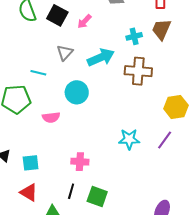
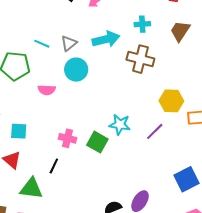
brown trapezoid: (161, 29) -> (180, 31), moved
gray triangle: (65, 53) -> (69, 43), moved
green square: (97, 196) -> (97, 142), moved

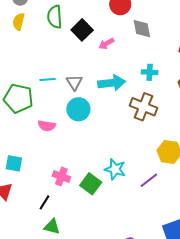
gray triangle: (69, 43) -> (74, 82), turned -30
cyan line: (42, 44) -> (47, 79), turned -35
green triangle: (31, 188) -> (52, 227), moved, size x0.7

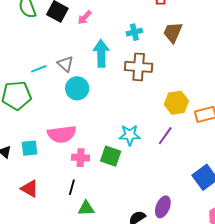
cyan arrow: (112, 83) -> (101, 53), turned -68
pink semicircle: (47, 126) -> (62, 134), moved, size x1.6
cyan square: (14, 163) -> (30, 148), moved

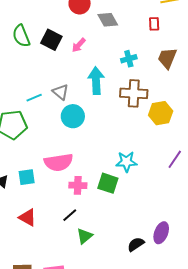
yellow hexagon: (176, 103) -> (161, 113), moved
purple line: (165, 136) -> (175, 159), moved
black line: (72, 187) -> (70, 215), turned 35
green triangle: (86, 208) -> (85, 236), turned -36

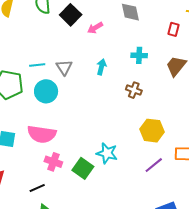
cyan arrow: (96, 81) -> (101, 67), size x0.6
brown cross: (134, 93) -> (134, 90), size x0.6
yellow hexagon: (161, 113) -> (152, 131), moved
cyan circle: (73, 116) -> (46, 91), moved

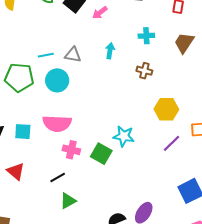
gray triangle: (64, 67) -> (73, 55), turned -42

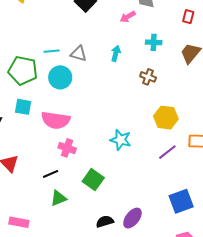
pink arrow: (100, 13) -> (128, 17), moved
cyan square: (23, 132) -> (23, 107), moved
green square: (101, 154) -> (93, 180), moved

